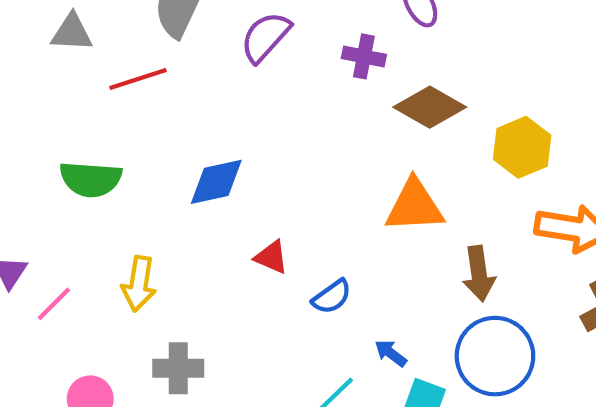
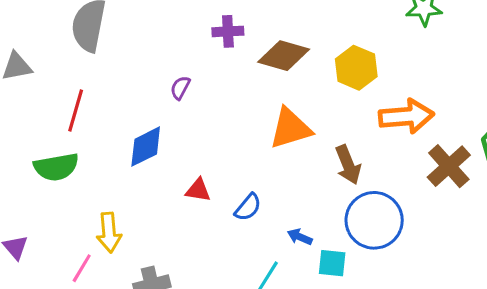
purple semicircle: (265, 37) -> (180, 88), moved, size x0.6
red line: (138, 79) -> (76, 111), moved, turned -42
pink line: (54, 304) -> (82, 268), moved

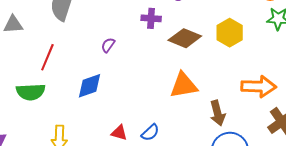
yellow hexagon: (356, 68) -> (230, 33), moved
purple semicircle: (180, 88) -> (108, 45), moved
red triangle: (198, 190) -> (119, 133), moved

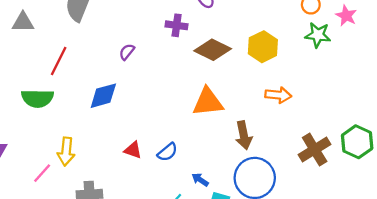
orange arrow: (259, 87) -> (278, 95), moved, size x0.7

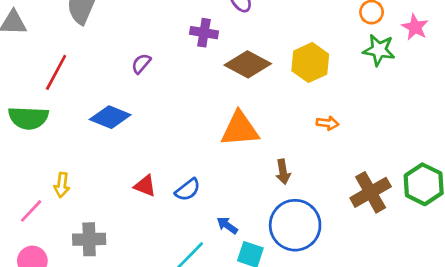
orange arrow: (278, 95) -> (327, 123), size x0.7
blue diamond: (103, 96) -> (110, 117), turned 36
brown arrow: (244, 135) -> (283, 172), size x0.7
yellow arrow: (66, 151) -> (62, 185), size x0.7

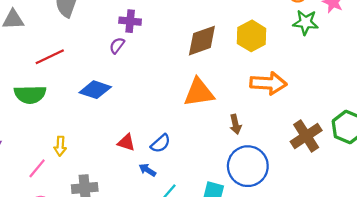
purple cross: (204, 33) -> (130, 21), moved
brown diamond: (248, 64) -> (202, 41), turned -44
red line: (56, 72) -> (50, 57), turned 40
orange arrow: (327, 123) -> (268, 83), size x2.0
blue arrow: (227, 225) -> (147, 170), moved

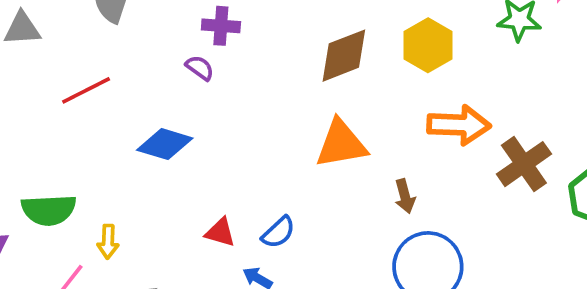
purple semicircle: (117, 45) -> (200, 68), turned 91
green semicircle: (30, 94) -> (49, 210), moved
brown cross: (306, 136) -> (524, 164), moved

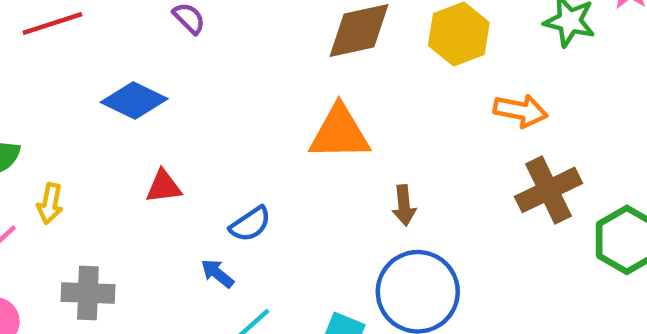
orange arrow: (459, 125) -> (520, 111), moved, size x0.7
red triangle: (220, 232) -> (164, 187), moved, turned -32

